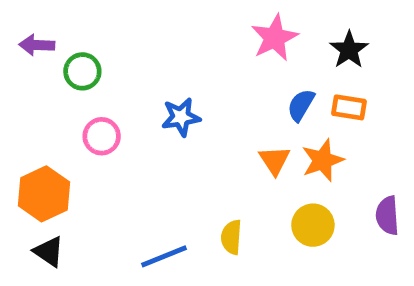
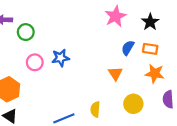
blue star: (181, 117) -> (61, 58), moved
orange star: (323, 160) -> (155, 74), moved, turned 30

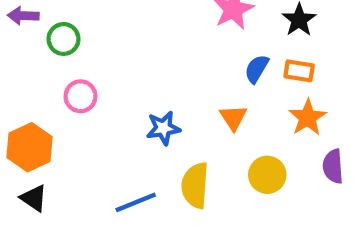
blue star: (61, 58) -> (163, 128), moved
orange star: (155, 74) -> (308, 117), turned 30
yellow semicircle: (95, 109) -> (195, 185), size x1.5

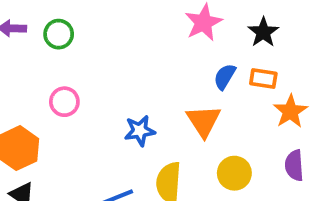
green circle: (64, 39) -> (59, 34), moved
orange triangle: (233, 117) -> (203, 121), size x1.4
orange star: (308, 117) -> (290, 111), moved

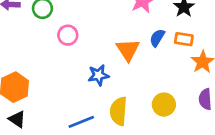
pink circle: (64, 102) -> (68, 35), moved
orange triangle: (203, 121) -> (128, 50), moved

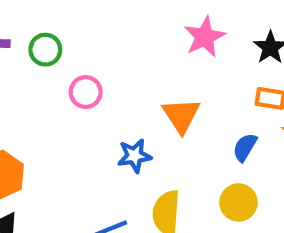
blue semicircle: (157, 38) -> (245, 147), moved

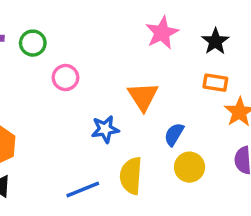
blue semicircle: (245, 147) -> (174, 134), moved

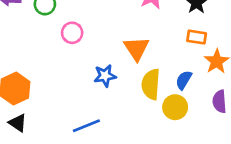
blue semicircle: (174, 134) -> (184, 80), moved
yellow semicircle: (131, 176) -> (151, 84), moved

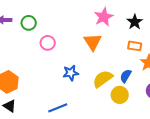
orange triangle: (136, 49) -> (93, 42), moved
yellow semicircle: (151, 84) -> (103, 79), turned 50

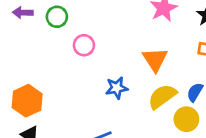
orange triangle: (93, 42) -> (155, 59), moved

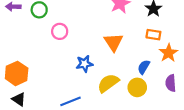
yellow semicircle: (162, 96) -> (108, 83), moved

